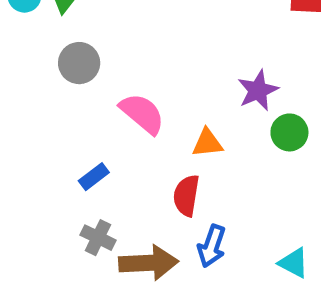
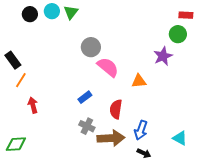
gray circle: (79, 63) -> (91, 47), moved
green circle: (289, 132) -> (178, 34), moved
red semicircle: (186, 196) -> (116, 109), moved

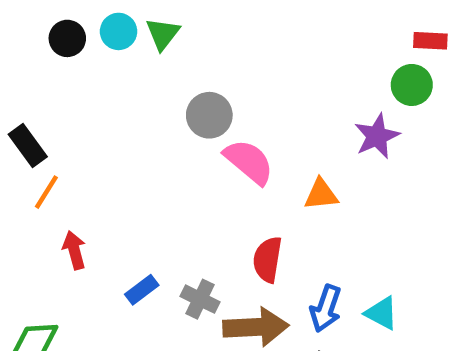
blue rectangle: (85, 97) -> (142, 290), moved
cyan triangle: (180, 138) -> (382, 313), moved

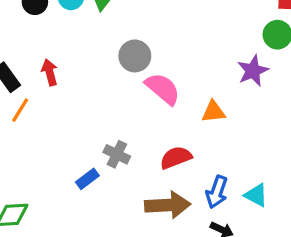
red arrow: (74, 250) -> (50, 72), moved
red semicircle: (267, 260) -> (176, 158), turned 60
gray cross: (200, 299) -> (117, 154), moved

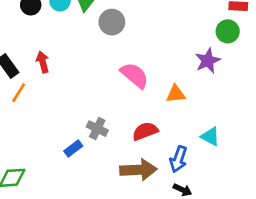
gray circle: (135, 56) -> (112, 22), moved
cyan triangle: (256, 195) -> (210, 137), moved

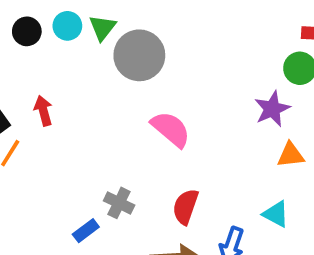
gray circle: (112, 22) -> (139, 55), size x1.4
orange triangle: (176, 94) -> (291, 155), moved
red semicircle: (145, 131) -> (185, 207), turned -50

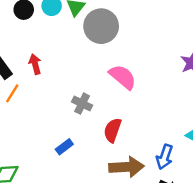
gray cross: (119, 203) -> (82, 104), moved
red semicircle: (185, 207) -> (113, 130), moved

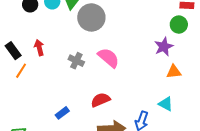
gray cross: (82, 104) -> (76, 61), moved
red semicircle: (113, 130) -> (100, 100), turned 48

